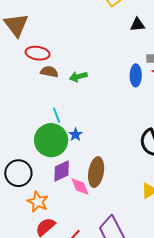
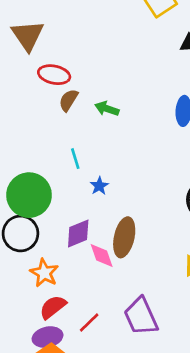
brown semicircle: (49, 72) -> (69, 100), turned -72
green arrow: (78, 77) -> (107, 109), turned 30
green circle: (51, 140) -> (29, 195), moved

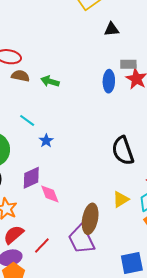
brown semicircle: (69, 100) -> (20, 76), turned 72
cyan line: (75, 159) -> (27, 120), turned -35
brown ellipse: (124, 237) -> (90, 219), moved

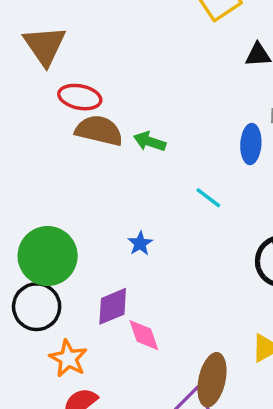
brown semicircle: (20, 76) -> (99, 131), size x1.5
cyan line: (27, 120) -> (208, 198), moved

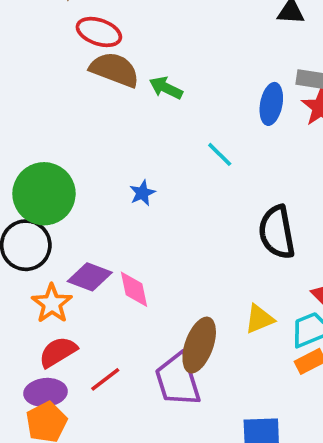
purple diamond: (113, 306) -> (90, 277), moved, turned 36

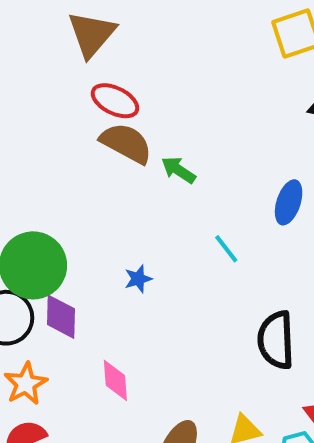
purple diamond: (90, 277) -> (61, 317), moved, turned 63

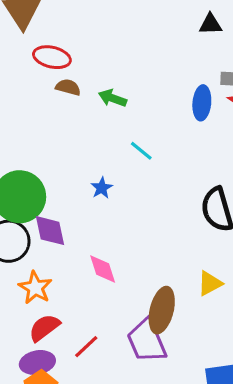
brown semicircle: (126, 143) -> (68, 87), size x0.6
cyan line: (226, 249) -> (141, 151), moved

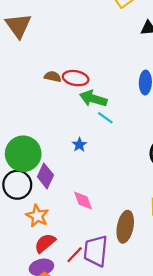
red ellipse: (52, 57) -> (76, 78), moved
green arrow: (113, 98) -> (93, 99), moved, size x1.4
purple diamond: (50, 231) -> (45, 176), turned 40
purple trapezoid: (147, 341) -> (96, 251), moved, turned 32

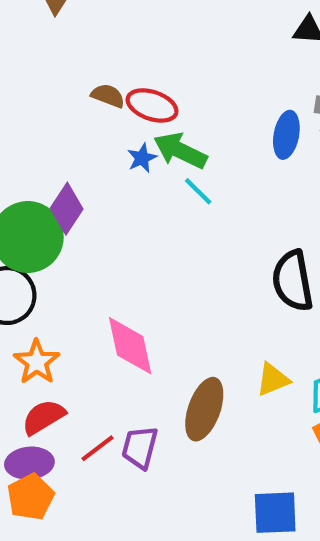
blue star: (79, 145) -> (142, 158), moved
purple diamond: (45, 176) -> (67, 209), moved
pink diamond: (83, 201) -> (130, 346), size x1.4
purple trapezoid: (96, 251) -> (140, 447), size x0.7

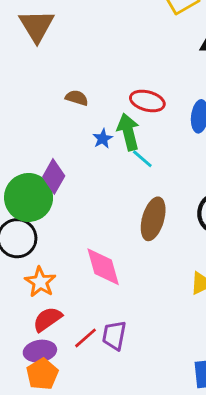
red ellipse: (152, 105) -> (147, 101), moved
green arrow: (180, 151) -> (128, 132), turned 54
brown ellipse: (204, 409) -> (153, 219), moved

